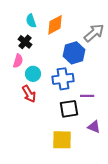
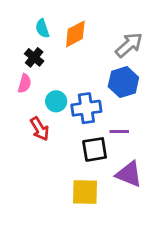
blue hexagon: (74, 53) -> (123, 82), moved
cyan circle: (33, 74) -> (56, 101), moved
purple triangle: (94, 127) -> (129, 174), size x1.5

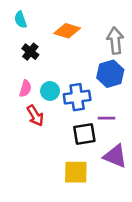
cyan semicircle: (42, 28) -> (21, 20), moved
orange diamond: (75, 34) -> (67, 31), turned 45
gray arrow: (129, 45) -> (115, 41), turned -55
pink semicircle: (25, 83) -> (25, 89), moved

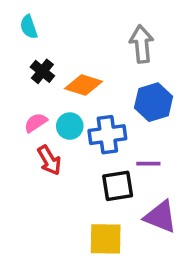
orange diamond: (67, 31) -> (83, 85), moved
gray arrow: (115, 41) -> (142, 44), moved
pink semicircle: (25, 89) -> (36, 123), turned -140

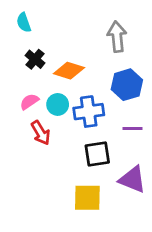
purple line: (148, 164) -> (133, 129), moved

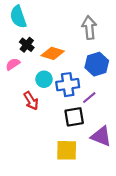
cyan semicircle: (24, 22) -> (18, 17), size x1.5
pink semicircle: (29, 102) -> (13, 64), moved
purple line: (133, 129) -> (89, 98), moved, turned -40

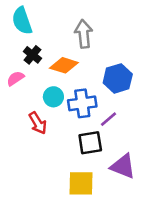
gray arrow: (89, 28) -> (84, 34), moved

